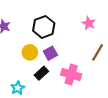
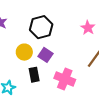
purple square: (50, 53) -> (45, 55), turned -32
black rectangle: (41, 73) -> (34, 75), turned -64

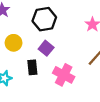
yellow circle: (24, 52) -> (14, 43), moved

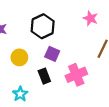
pink cross: (64, 75) -> (76, 75), turned -35

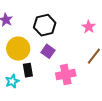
yellow circle: (19, 57) -> (18, 49), size x1.5
black rectangle: (44, 76) -> (28, 70), moved

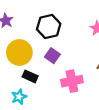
black rectangle: (28, 70) -> (30, 76), turned -56
cyan star: (12, 81) -> (19, 97), moved

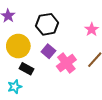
pink cross: (72, 81) -> (66, 63), moved, turned -30

